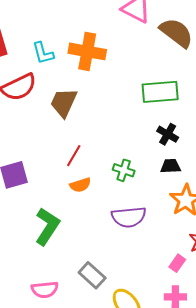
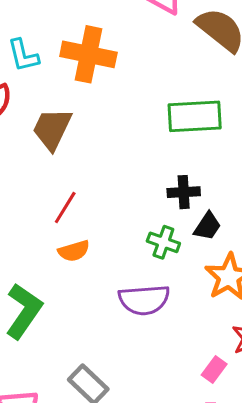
black cross: (168, 134) -> (184, 192), moved, turned -35
black trapezoid: (170, 166) -> (207, 226), turned 125
green cross: (124, 170) -> (163, 242), moved

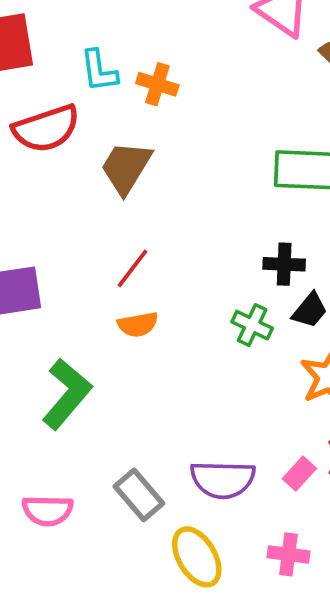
orange cross: (88, 54) -> (157, 84), moved, size x0.6
purple semicircle: (144, 300) -> (223, 479), moved
pink rectangle: (214, 369) -> (299, 474), moved

